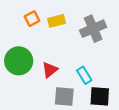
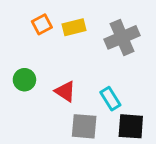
green circle: (19, 61) -> (24, 80), size x0.6
red triangle: (50, 70) -> (65, 91), turned -49

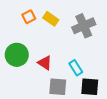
yellow rectangle: (74, 27) -> (51, 19), turned 49
green circle: (24, 80) -> (17, 55), size x1.5

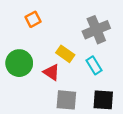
yellow rectangle: (51, 19) -> (65, 54), moved
cyan rectangle: (76, 68) -> (94, 65), moved

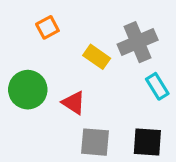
yellow rectangle: (65, 54) -> (97, 57), moved
cyan rectangle: (94, 65) -> (157, 86), moved

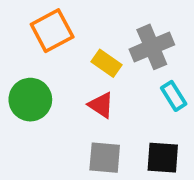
orange square: (47, 27) -> (52, 31), size x1.6
red triangle: (74, 103) -> (101, 105), moved

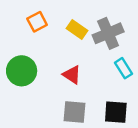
orange square: (52, 31) -> (37, 22), size x0.7
yellow rectangle: (107, 63) -> (77, 29), moved

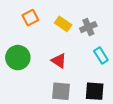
gray cross: (108, 33) -> (88, 27), size x0.7

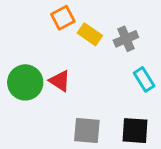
orange square: (30, 18) -> (63, 18), moved
red triangle: (59, 61) -> (60, 81), moved

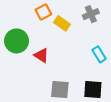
gray cross: (126, 39) -> (91, 14), moved
green circle: (25, 82) -> (17, 41), moved

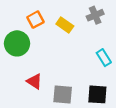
orange square: (43, 12) -> (35, 20), moved
red triangle: (41, 55) -> (34, 81), moved

